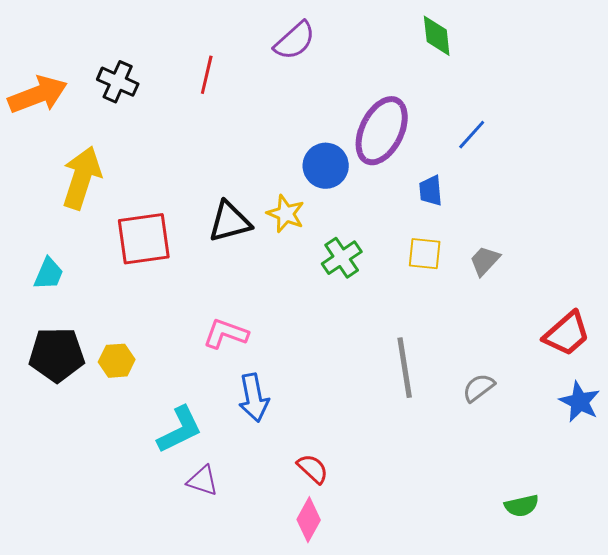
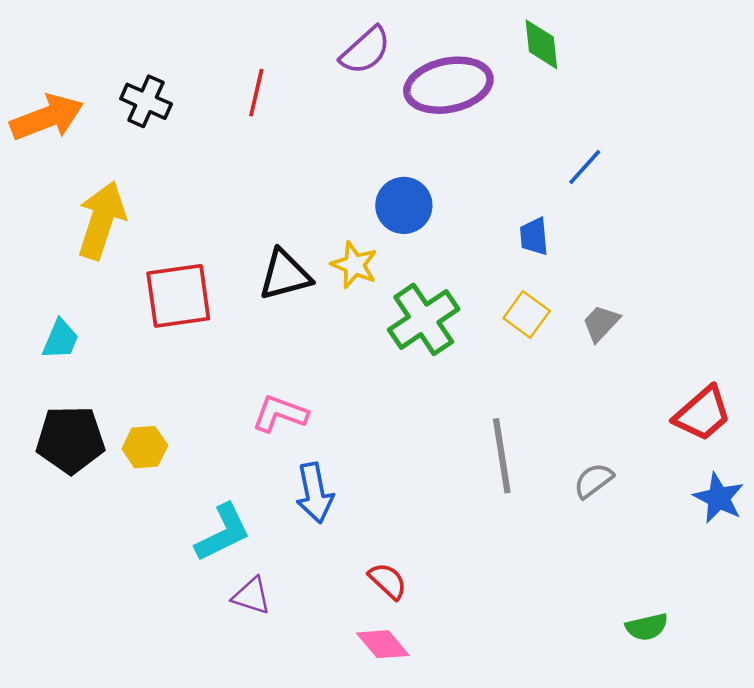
purple ellipse: (382, 131) -> (448, 85), moved, turned 52
yellow square: (425, 254) -> (527, 314), turned 30
green cross: (342, 258) -> (424, 319), size x1.4
pink diamond: (309, 520) -> (383, 644), turned -69

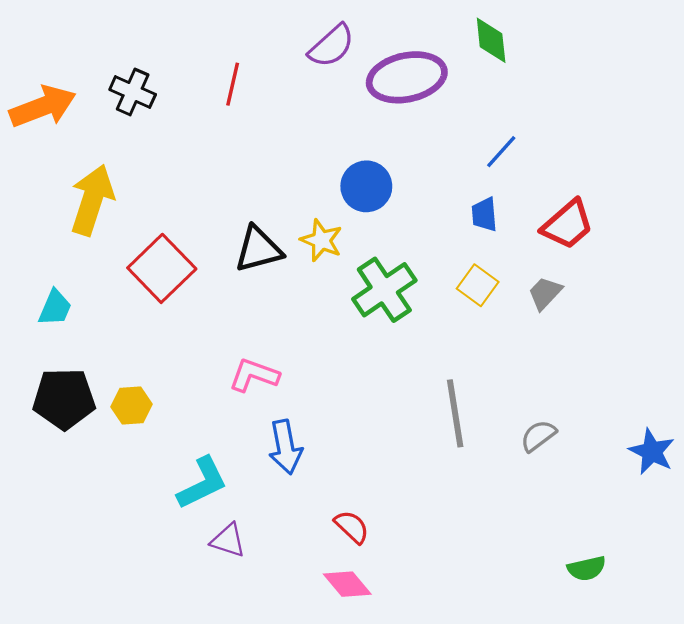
blue line: (585, 167) -> (501, 152), moved
red square: (178, 296) -> (162, 268), turned -36
red trapezoid: (703, 414) -> (568, 225), moved

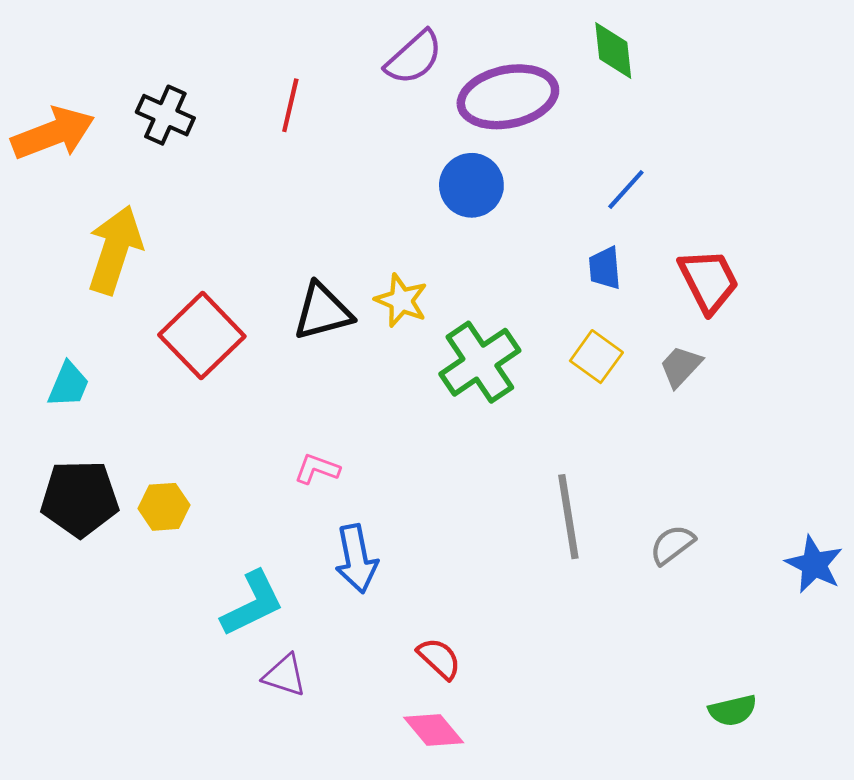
blue circle: (366, 186) -> (471, 185), moved
red trapezoid: (568, 225) -> (709, 281), turned -76
pink L-shape: (254, 375) -> (317, 469), size x0.7

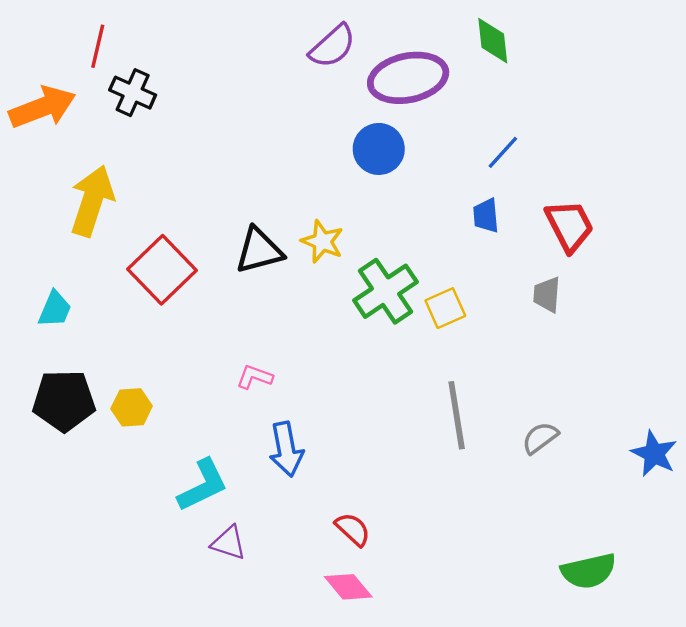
red line: (290, 105) -> (98, 46), moved
yellow square: (596, 357) -> (445, 308), moved, turned 30
gray trapezoid: (681, 366) -> (547, 295), turned -39
green semicircle: (733, 710) -> (589, 571), size x1.4

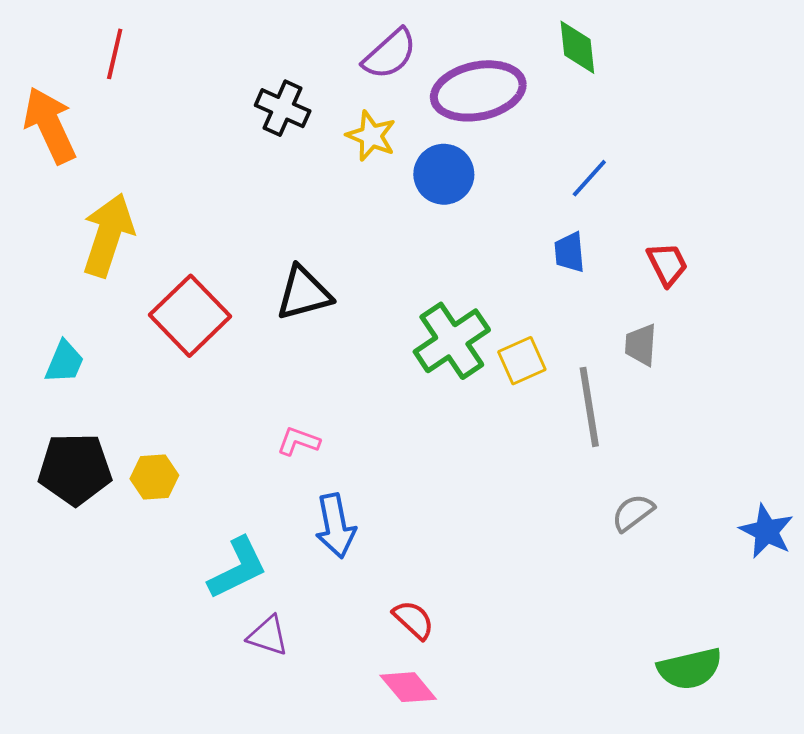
black cross: (133, 93) -> (283, 108), moved
orange arrow: (42, 107) -> (50, 125), turned -94
red trapezoid: (569, 226) -> (667, 264), size x0.7
yellow star: (322, 242) -> (371, 136), moved
gray line: (457, 415) -> (589, 407), moved

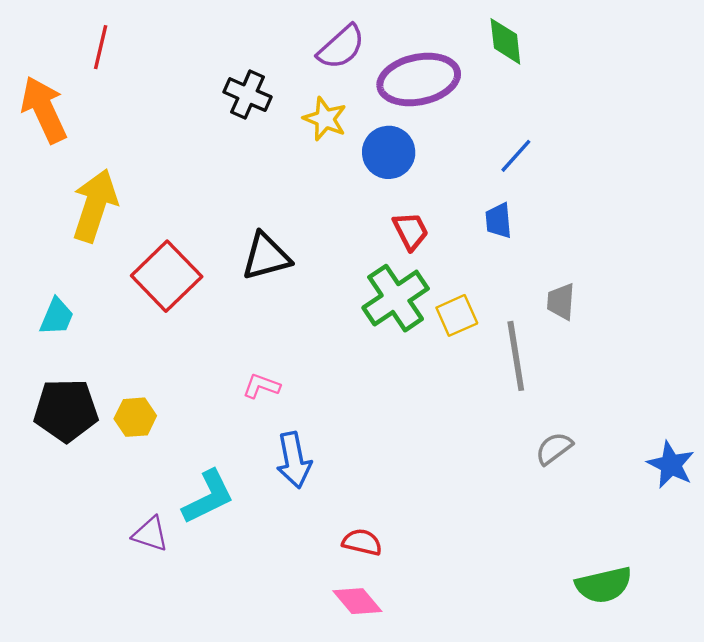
red trapezoid: (667, 264) -> (411, 231), moved
red semicircle: (413, 620) -> (362, 542), turned -30
purple triangle: (268, 636) -> (150, 534), moved

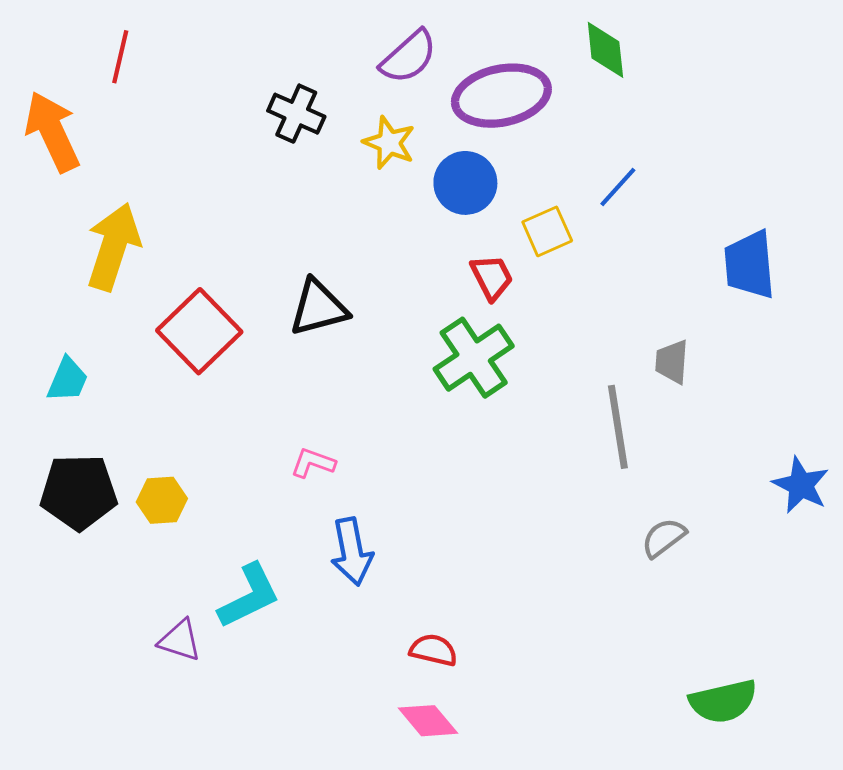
blue trapezoid: (498, 221) -> (750, 265), moved, size x1.6
yellow square: (457, 315) -> (547, 231), moved
blue star: (671, 465) -> (801, 485), moved

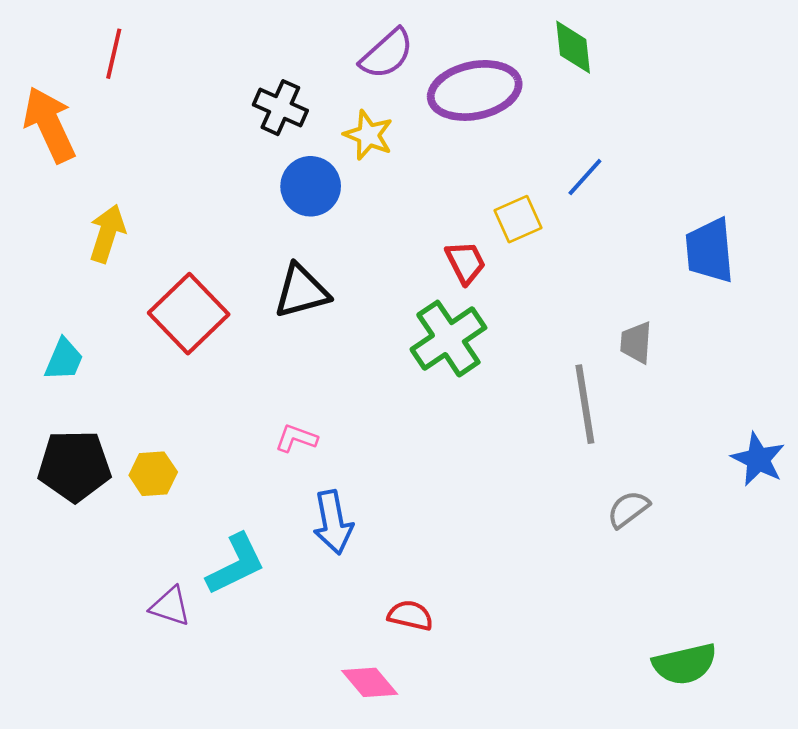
blue circle: (465, 183) -> (311, 186), moved
yellow arrow: (113, 247) -> (107, 234), size x0.7
pink diamond: (428, 721) -> (370, 682), moved

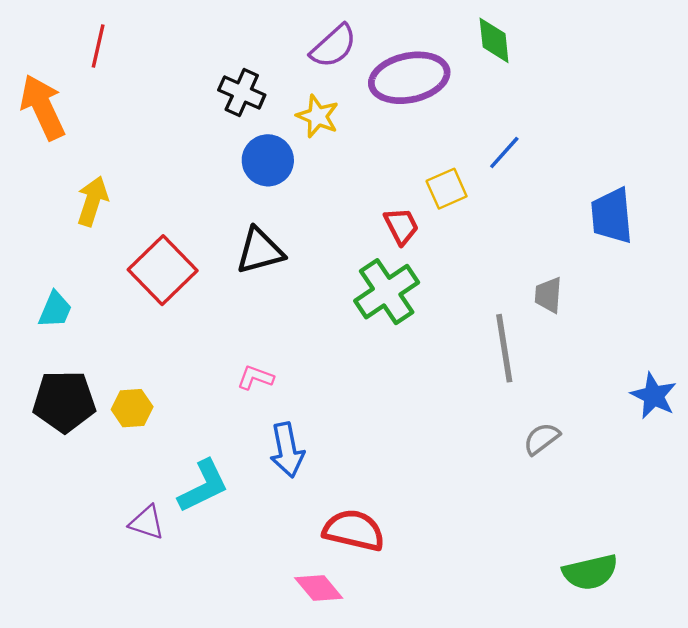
red semicircle: (410, 615) -> (354, 530), size x1.6

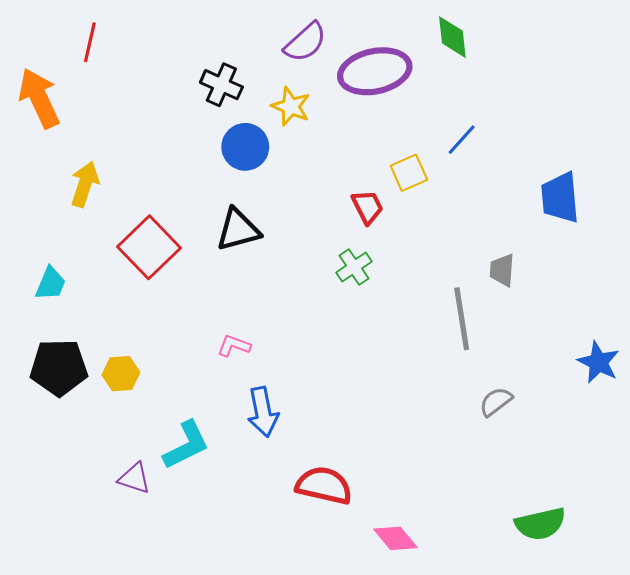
green cross: (387, 292) -> (354, 267), size x0.6
pink diamond: (319, 588) -> (395, 538), moved

